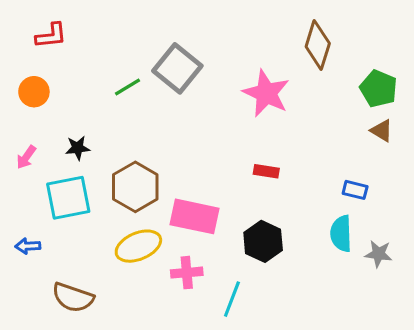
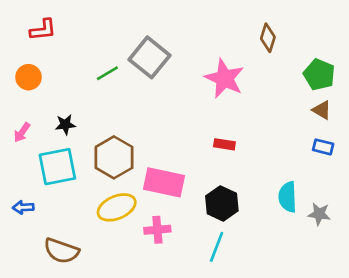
brown diamond: (318, 45) -> (268, 38), size x0.7
blue rectangle: (355, 190) -> (323, 147), moved
cyan line: (232, 299) -> (217, 247), moved

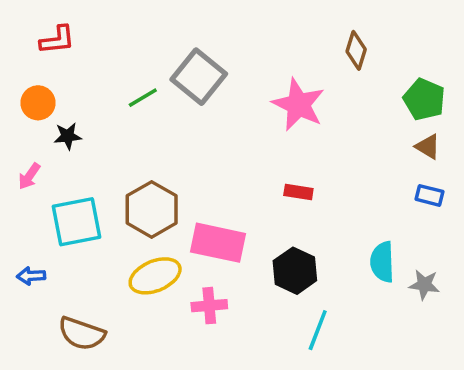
black star: (65, 125) -> (68, 136), moved
cyan line: (217, 247) -> (318, 330), moved

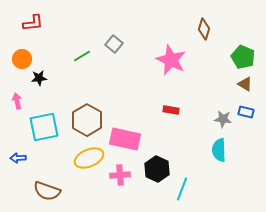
gray square: (199, 77) -> (114, 44), size x0.6
pink arrow: (29, 176) -> (17, 101), turned 133
black hexagon: (295, 271) -> (157, 169), moved
gray star: (424, 285) -> (223, 119), moved

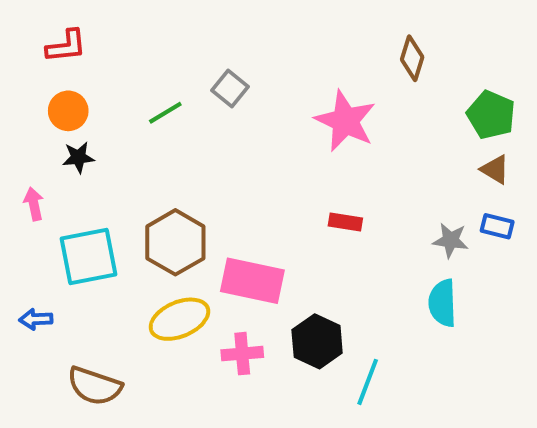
orange circle: (22, 59) -> (68, 111), moved

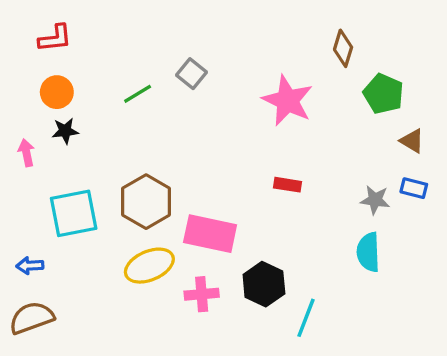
green pentagon: (491, 115) -> (383, 94), moved
pink arrow: (34, 204) -> (26, 153), moved
brown semicircle: (95, 386) -> (32, 318), moved, turned 141

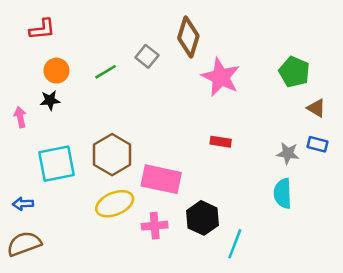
brown diamond: (343, 48) -> (188, 37), moved, size x1.4
orange circle: (57, 92) -> (56, 71), moved

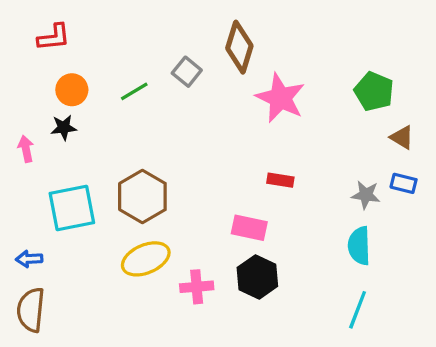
pink rectangle: (161, 179) -> (249, 228), moved, size x0.7
brown semicircle: (24, 244) -> (31, 310), turned -64
cyan line: (235, 244) -> (358, 310), moved

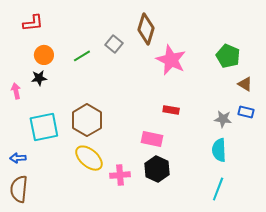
yellow ellipse: (146, 259) -> (89, 158), turned 64

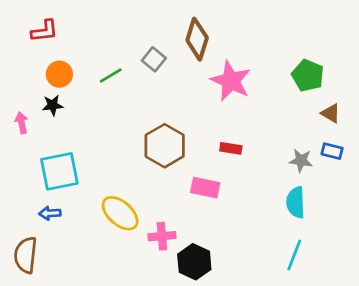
brown hexagon: (87, 120) -> (165, 146), moved
blue arrow: (18, 158) -> (50, 213), moved
black hexagon: (157, 169) -> (194, 262), moved

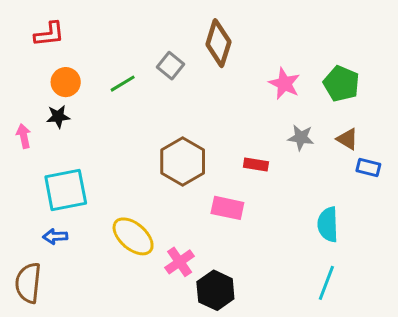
pink star: (231, 81) -> (284, 84), moved, size x0.7
brown triangle: (331, 113) -> (347, 139), moved
gray star: (301, 161) -> (301, 138), moved
pink cross: (162, 236) -> (180, 262), turned -30

